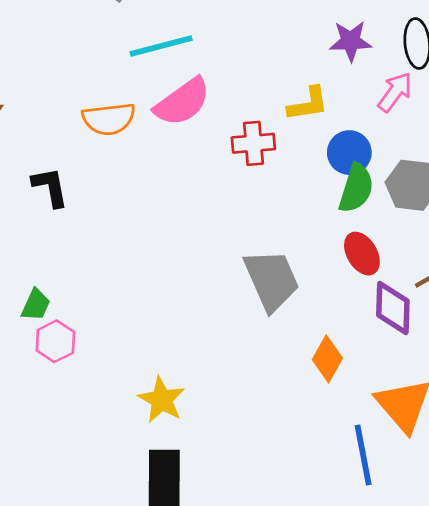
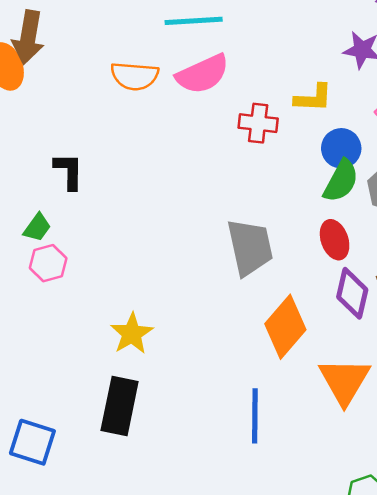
black L-shape: (50, 187) -> (69, 171), moved
orange diamond: (327, 359) -> (285, 327), size x1.5
blue line: (363, 455) -> (255, 416), moved

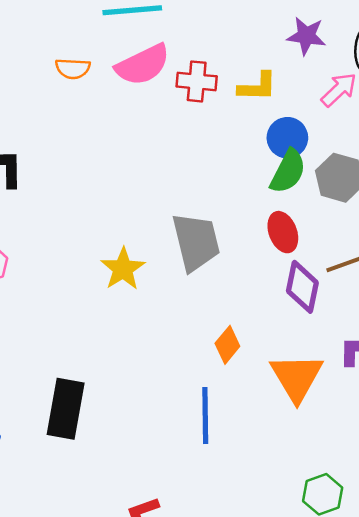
orange semicircle: (135, 76) -> (73, 69), size x0.7
red cross: (258, 123) -> (197, 81), moved
orange diamond: (285, 327) -> (227, 345), moved, size x0.6
yellow star: (132, 334) -> (123, 269), moved

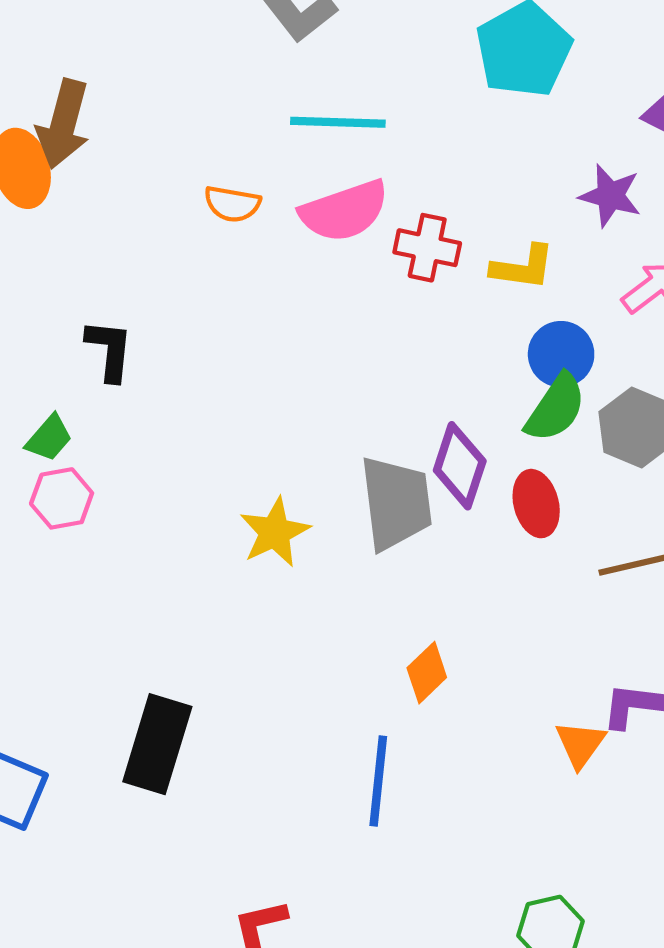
purple diamond: (302, 287) -> (460, 466), moved
orange triangle: (297, 377) -> (580, 744), moved, size x0.6

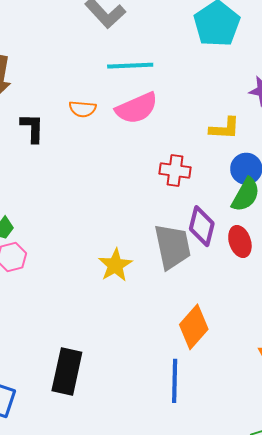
red cross: (427, 248) -> (175, 171), moved
black L-shape: (109, 350) -> (32, 128), moved
orange diamond: (427, 673) -> (194, 327), size x1.5

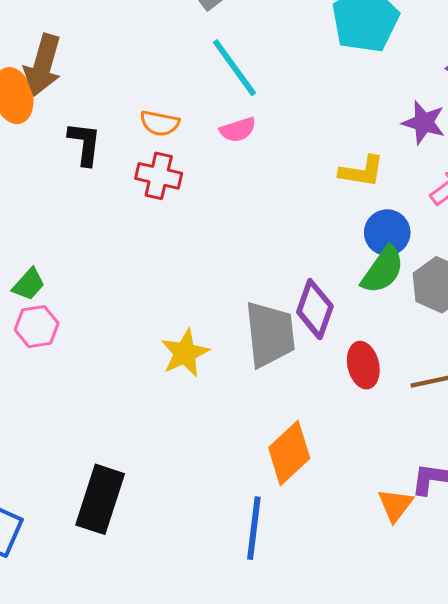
cyan line: (130, 66) -> (234, 68), turned 51
pink semicircle: (137, 108) -> (238, 130), size x0.6
red cross: (175, 171) -> (159, 176), moved
red ellipse: (240, 242) -> (363, 365), moved

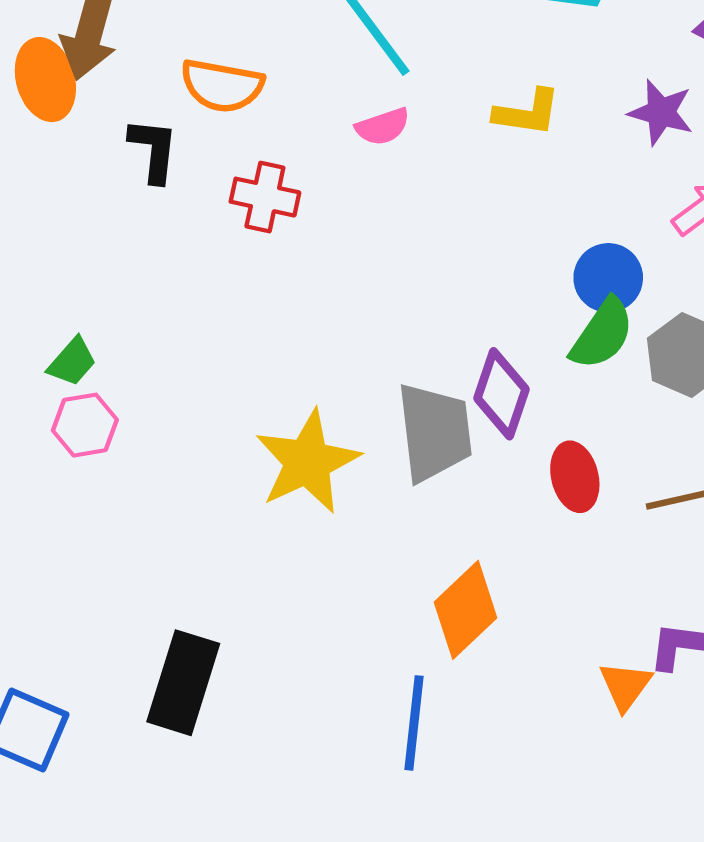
orange semicircle: (160, 123) -> (222, 86), moved, size x1.4
yellow L-shape: (362, 171) -> (527, 113), moved
yellow star: (185, 353) -> (307, 462), size x1.4

